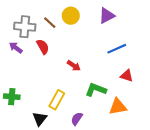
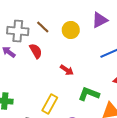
yellow circle: (71, 16) -> (71, 30), moved

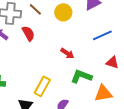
red arrow: (67, 70) -> (67, 53), moved

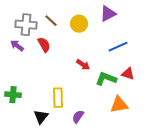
green L-shape: (81, 76) -> (106, 79), moved
yellow rectangle: (42, 86) -> (58, 98), turned -30

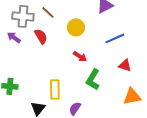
yellow circle: (79, 24) -> (76, 27), moved
green L-shape: (106, 79) -> (93, 79), moved, turned -80
orange triangle: (119, 105) -> (132, 96), moved

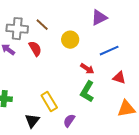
red arrow: (80, 56) -> (87, 69), moved
yellow rectangle: (55, 89) -> (49, 102), turned -30

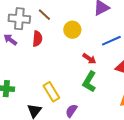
red semicircle: (35, 49) -> (37, 39), turned 35

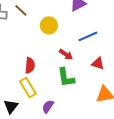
red semicircle: (37, 39) -> (30, 65), moved
green L-shape: (89, 82) -> (66, 77), turned -40

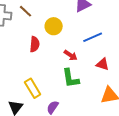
red semicircle: (30, 65) -> (35, 44), moved

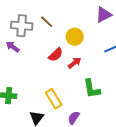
red semicircle: (35, 44) -> (56, 55), turned 42
red arrow: (71, 55) -> (75, 63), moved, turned -72

